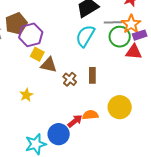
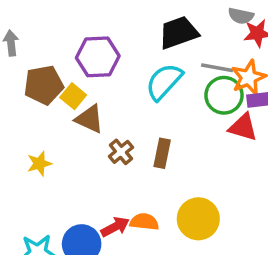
brown pentagon: (16, 24) -> (44, 85), moved
purple hexagon: (31, 35) -> (98, 57), moved

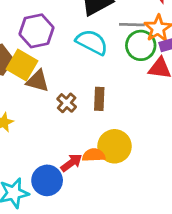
cyan semicircle: (164, 82) -> (92, 42), turned 84
yellow square: (73, 96) -> (22, 65), size x1.5
yellow circle: (198, 219) -> (115, 146), moved

